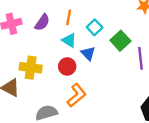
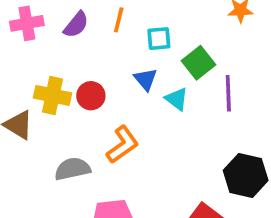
cyan square: (95, 27) -> (159, 39), turned 35
cyan triangle: (69, 40) -> (177, 99), moved
red circle: (67, 66) -> (91, 96), moved

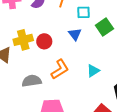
yellow cross: (53, 95) -> (23, 40), turned -30
cyan triangle: (177, 99) -> (93, 71), moved, turned 48

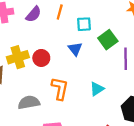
orange L-shape: (60, 69) -> (60, 88), turned -45

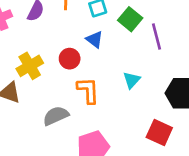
red circle: (41, 58) -> (70, 59), moved

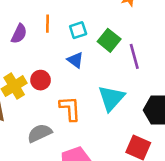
red circle: (70, 59) -> (41, 80), moved
cyan triangle: (132, 80) -> (111, 98), size x1.6

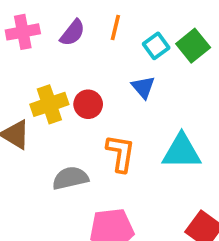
cyan square: (78, 30) -> (156, 46), turned -30
green square: (109, 40) -> (193, 46), moved
cyan triangle: (111, 98) -> (182, 151), turned 36

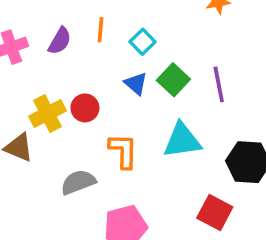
green square: (193, 46) -> (173, 80), moved

